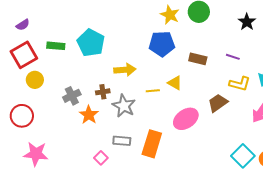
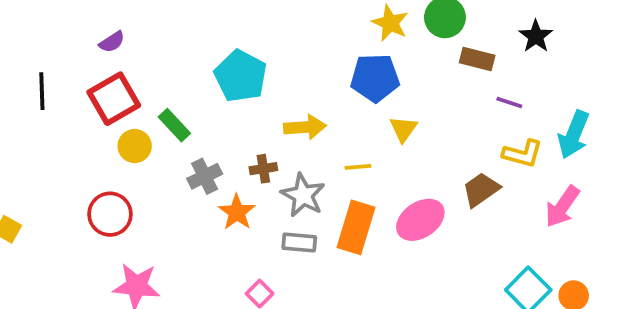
green rectangle: (56, 46) -> (174, 125), moved, turned 42
brown rectangle: (198, 59) -> (477, 59), moved
yellow triangle: (175, 83) -> (403, 129), moved, turned 35
gray rectangle: (122, 141) -> (299, 243), moved
orange rectangle: (152, 144) -> (356, 227), moved

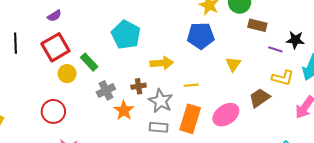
black star: (536, 36) -> (295, 40), moved, turned -30
yellow triangle: (403, 129) -> (233, 64), moved

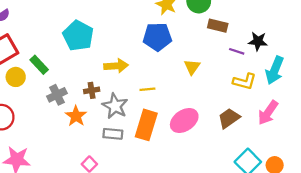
brown trapezoid: (260, 98) -> (229, 118), moved

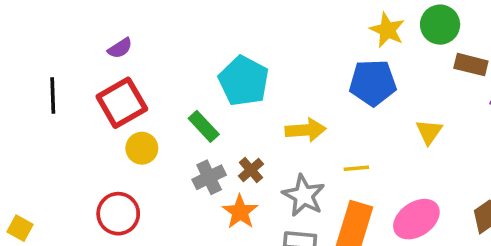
green rectangle: (39, 65) -> (204, 126), moved
brown cross: (92, 90) -> (251, 170), moved, turned -32

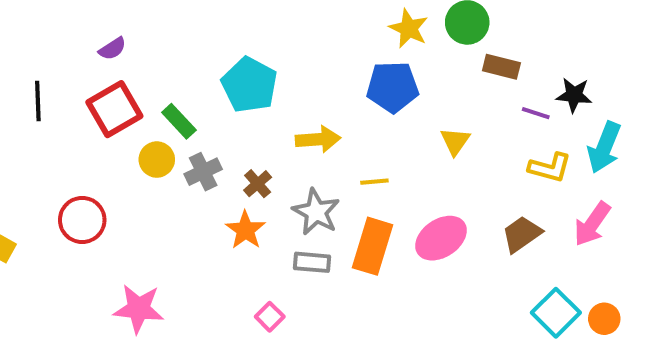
green rectangle: (204, 126) -> (179, 121), moved
yellow circle: (142, 148) -> (157, 160), moved
gray cross: (209, 177) -> (203, 172), moved
red circle: (118, 214) -> (82, 220), moved

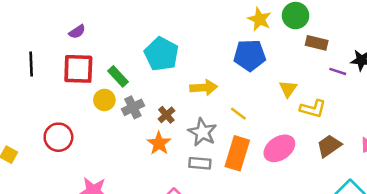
red square: (114, 109) -> (78, 69), turned 32
yellow L-shape: (550, 168) -> (313, 109), moved
yellow line: (374, 182) -> (238, 114), turned 42

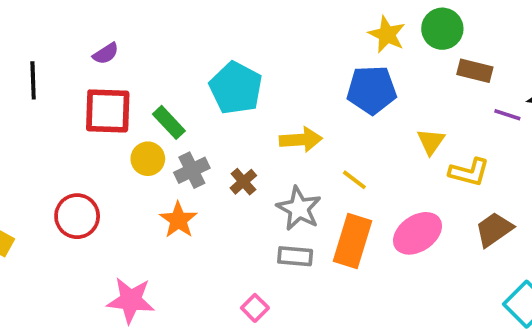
black line: (31, 64) -> (33, 80), moved
orange star: (159, 143) -> (178, 220), moved

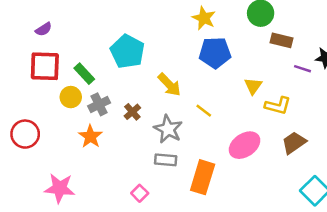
yellow star: (387, 34) -> (204, 18), moved
yellow arrow: (301, 140) -> (169, 85), turned 50
orange rectangle: (352, 241) -> (203, 177), moved

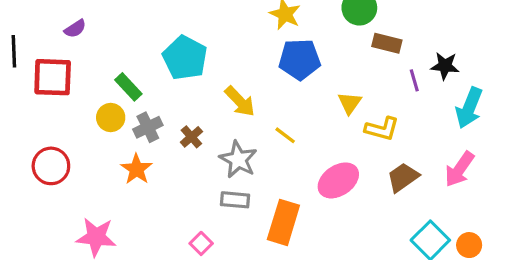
red square: (45, 66) -> (53, 77), moved
purple line: (302, 69) -> (414, 80), turned 56

